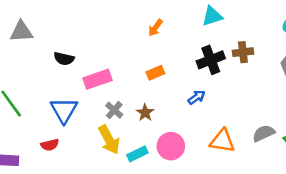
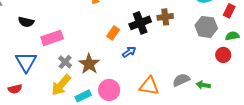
orange rectangle: (155, 73) -> (113, 33), moved, turned -32
brown star: (145, 113) -> (89, 64), size x1.5
yellow arrow: (109, 140) -> (61, 85), turned 70

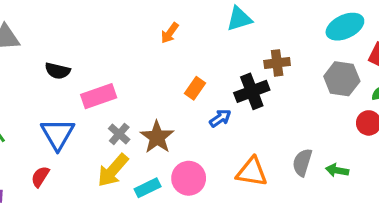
black cross: (140, 23) -> (252, 91), moved
gray semicircle: (181, 80) -> (302, 162), turned -48
red semicircle: (15, 89) -> (40, 177), turned 136

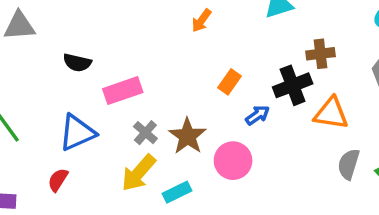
blue triangle: (58, 134) -> (77, 133), turned 36
orange triangle: (252, 172) -> (331, 113), moved
pink circle: (189, 178) -> (233, 161), moved

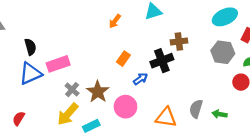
orange arrow: (201, 21) -> (115, 21), moved
black semicircle: (77, 63) -> (30, 47), turned -119
orange triangle: (331, 113) -> (166, 117), moved
blue triangle: (77, 133) -> (30, 74), moved

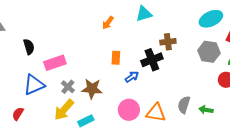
orange rectangle: (123, 59) -> (116, 58), turned -32
blue triangle: (30, 74) -> (34, 85), moved
brown star: (98, 92) -> (92, 89), turned -30
pink circle: (125, 107) -> (129, 110), moved

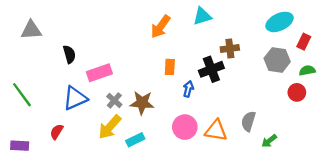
orange arrow: (108, 23) -> (161, 27), size x1.5
blue arrow: (132, 77) -> (188, 89), turned -40
green arrow: (206, 110) -> (269, 141), moved, turned -48

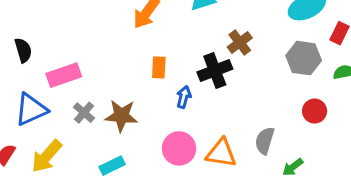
brown cross: (230, 49) -> (240, 43), turned -30
red circle: (297, 92) -> (315, 111), moved
yellow arrow: (110, 127) -> (47, 156), moved

